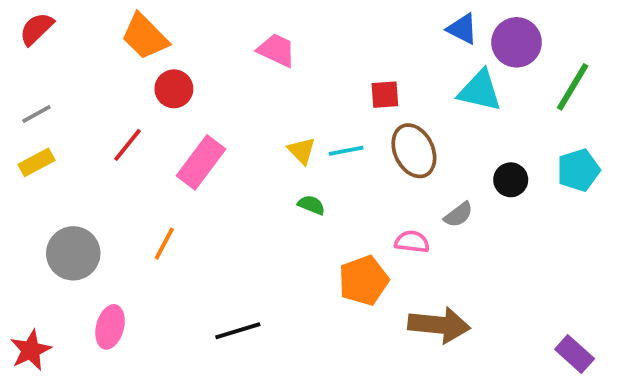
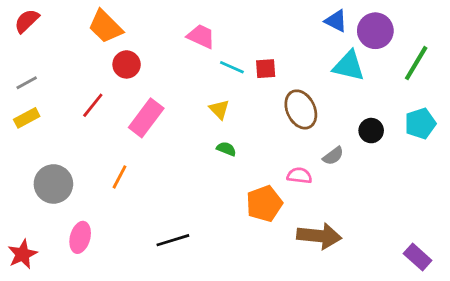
red square: (385, 95) -> (266, 69), moved
cyan line: (346, 151) -> (232, 67), moved, turned 35

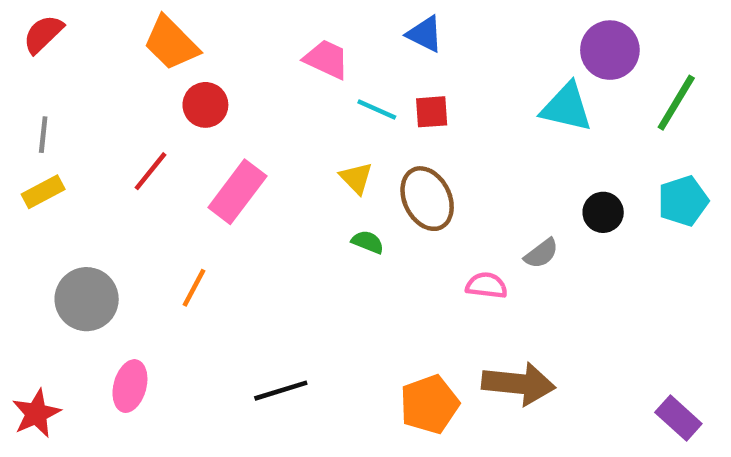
blue triangle: (336, 21) -> (425, 34), moved
gray line: (27, 83) -> (43, 135), turned -55
brown ellipse: (301, 109) -> (427, 199), moved
orange pentagon: (264, 204) -> (429, 404), moved

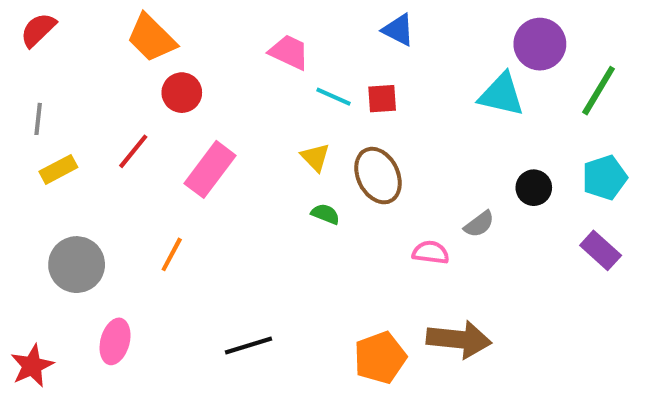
blue triangle: (425, 34) -> (398, 30), moved
yellow rectangle: (43, 192) -> (58, 169), moved
purple rectangle: (678, 418) -> (601, 250), moved

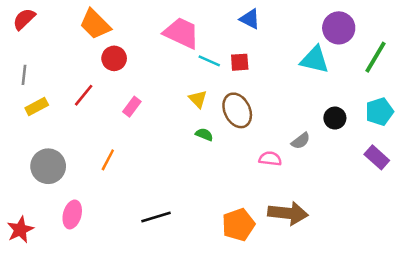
pink trapezoid: (289, 52) -> (181, 33), size x1.4
pink rectangle: (210, 169) -> (132, 107), size x0.6

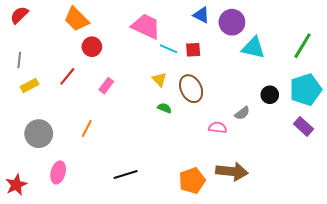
purple circle: (339, 28) -> (232, 22), moved
cyan pentagon: (379, 112) -> (306, 90), size x1.4

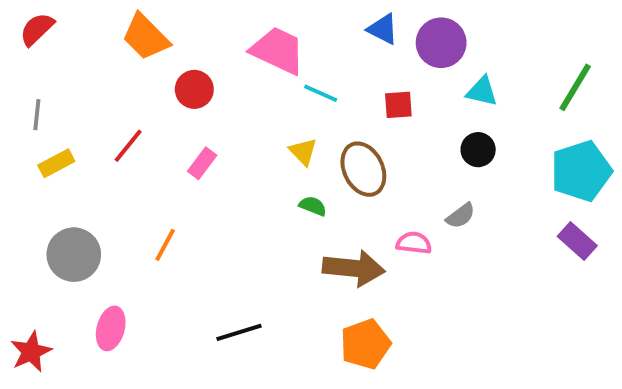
red circle: (92, 47) -> (194, 89), moved
cyan triangle: (253, 48) -> (482, 91), size x0.7
red square: (193, 50) -> (398, 105), moved
black circle: (270, 95) -> (478, 150), moved
brown arrow: (232, 171) -> (354, 268), moved

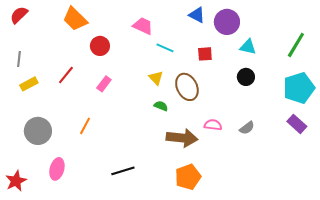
pink trapezoid: (278, 51) -> (143, 26), size x0.7
gray semicircle: (461, 216) -> (247, 128), moved

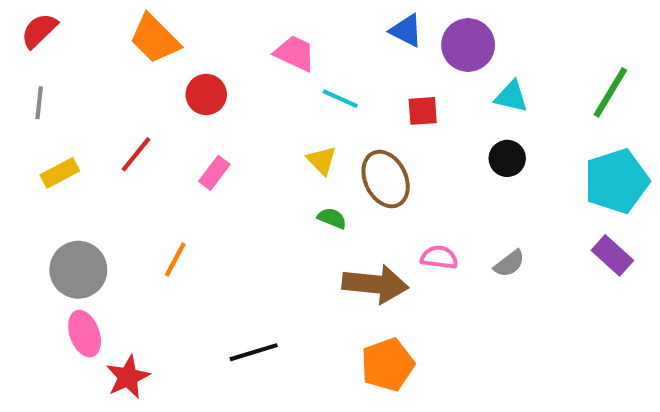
gray line: (19, 59) -> (39, 103), moved
pink ellipse: (57, 169) -> (85, 334), moved, turned -35
red star: (16, 181) -> (128, 377), moved

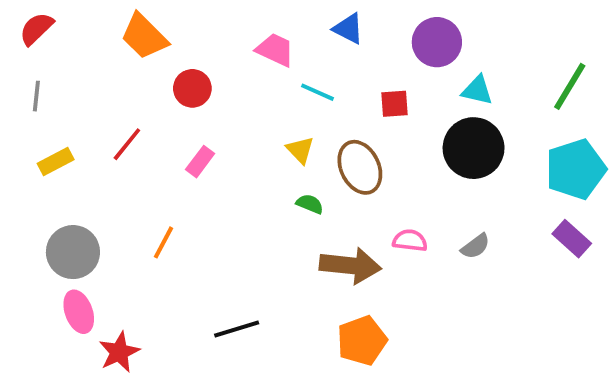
blue triangle: (406, 31) -> (348, 29), moved
black circle: (507, 158) -> (474, 148), size x1.8

